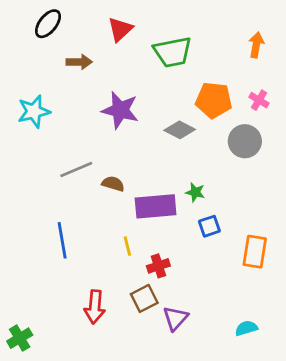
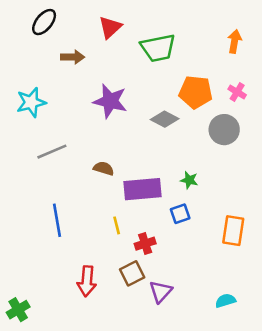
gray line: (76, 170) -> (52, 152), moved
green star: (195, 192) -> (189, 180), moved
blue square: (209, 226) -> (180, 214), moved

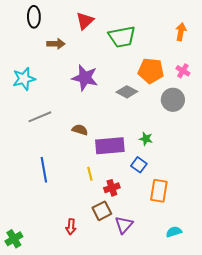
black ellipse: (44, 22) -> (34, 17), turned -40
blue square: (180, 214) -> (139, 165), turned -35
orange rectangle: (233, 231) -> (159, 191), moved
red arrow: (87, 281) -> (71, 227), moved, size x0.7

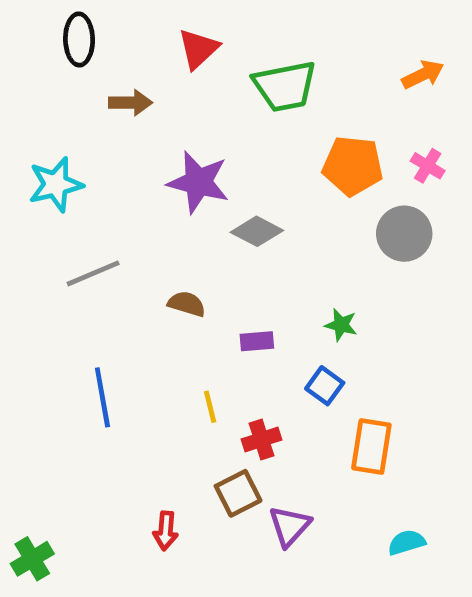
orange arrow: (181, 32) -> (423, 75), turned 54
gray diamond: (127, 92) -> (257, 231), moved
purple rectangle: (110, 146) -> (257, 341), size x0.5

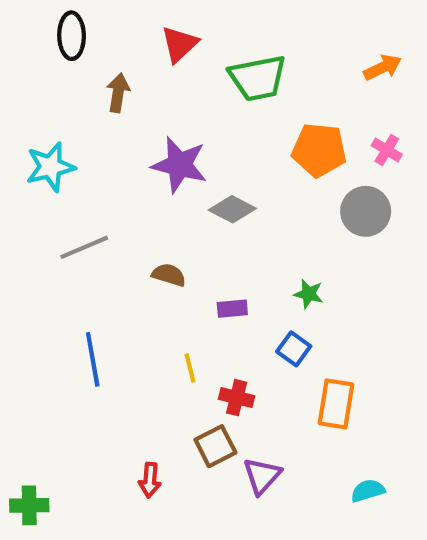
brown arrow: (130, 103) -> (118, 93), turned -81
red cross: (261, 439) -> (237, 398), turned 32
green cross: (32, 559) -> (29, 505), turned 30

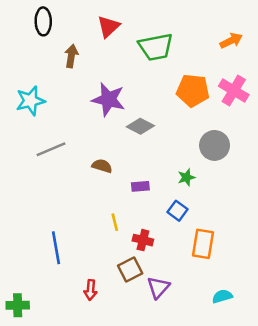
pink cross: (387, 150) -> (234, 90), size x1.6
gray circle: (366, 211) -> (215, 145), moved
green star: (308, 294) -> (186, 177), turned -30
blue line: (93, 359) -> (56, 248), moved

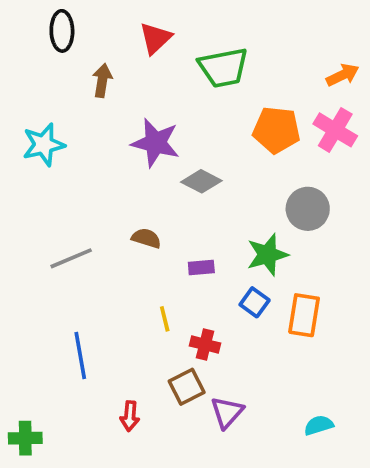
orange arrow: (231, 41) -> (343, 75), moved
gray line: (51, 149) -> (71, 258), moved
green star: (186, 177) -> (267, 255), size x1.6
orange rectangle: (203, 244) -> (304, 315), moved

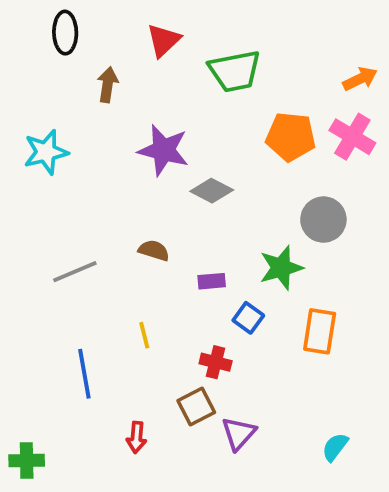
blue square: (255, 302) -> (248, 318), moved
yellow line: (165, 319) -> (144, 335), moved
cyan semicircle: (319, 425) -> (335, 447), turned -36

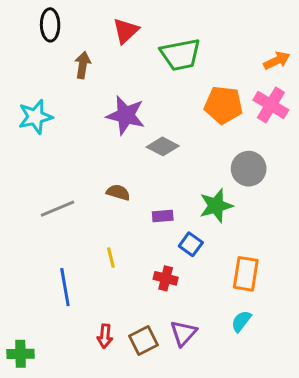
orange rectangle: (320, 331) -> (246, 274), moved
brown square: (196, 407) -> (143, 341), moved
cyan semicircle: (335, 447) -> (241, 321), moved

